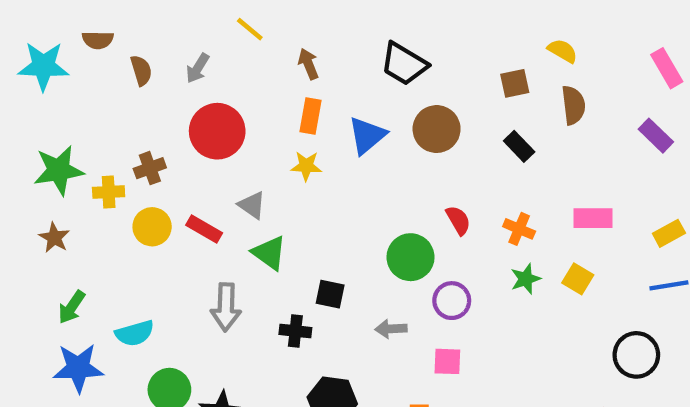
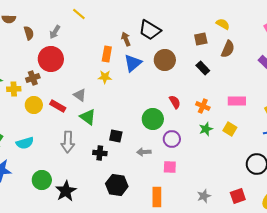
brown arrow: (308, 64) -> (126, 39), moved
brown semicircle: (573, 105) -> (228, 49), turned 30
red circle: (217, 131) -> (51, 59), moved
cyan semicircle: (135, 333) -> (25, 143), moved

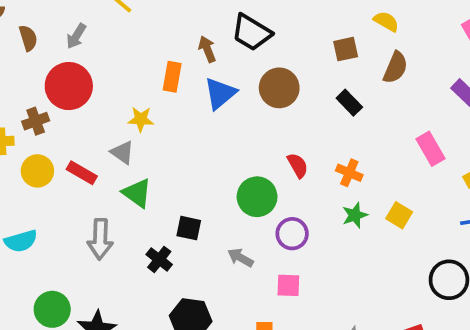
yellow star: (105, 77) -> (141, 119), moved
pink rectangle: (237, 101) -> (431, 149), moved, turned 60
gray arrow: (144, 152) -> (240, 258), turned 32
black cross: (100, 153) -> (159, 259), turned 32

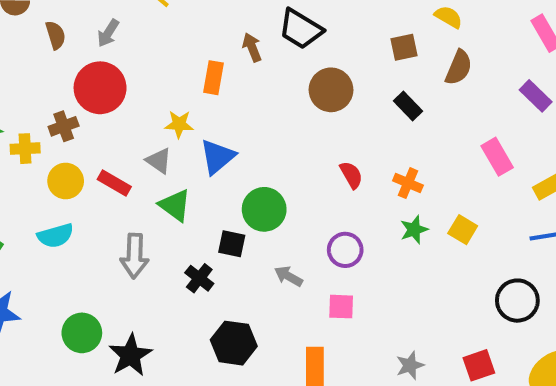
blue triangle: (220, 93) -> (218, 157), moved
green circle: (257, 197) -> (264, 209), moved
cyan semicircle: (21, 241) -> (55, 236), moved

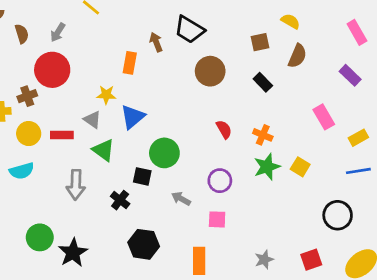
red rectangle: (114, 183) -> (62, 135), turned -30
green star: (414, 230) -> (267, 167), size x1.4

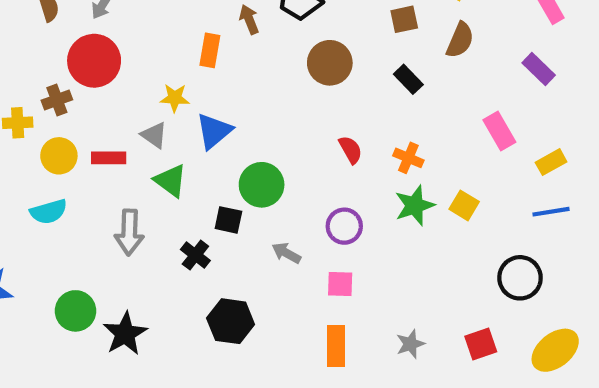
orange rectangle: (199, 261) -> (336, 346), moved

